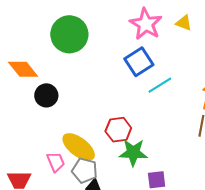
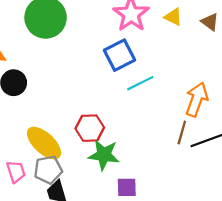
pink trapezoid: (56, 162) -> (16, 172), moved
gray pentagon: (85, 171) -> (48, 170), turned -30

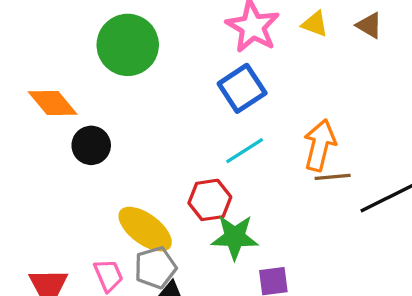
cyan line: (140, 83) -> (245, 151), moved
orange arrow: (197, 99) -> (320, 145), moved
brown line: (182, 133) -> (333, 177), moved, turned 75

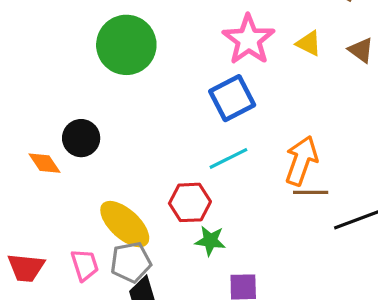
orange diamond: (53, 103) -> (44, 163), moved, size x0.7
green star: (235, 237) -> (210, 241), size x0.7

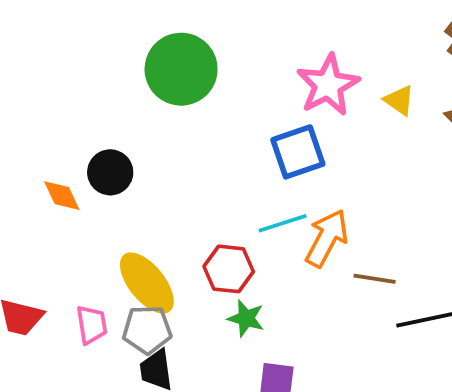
orange arrow: (301, 161) -> (327, 238), moved

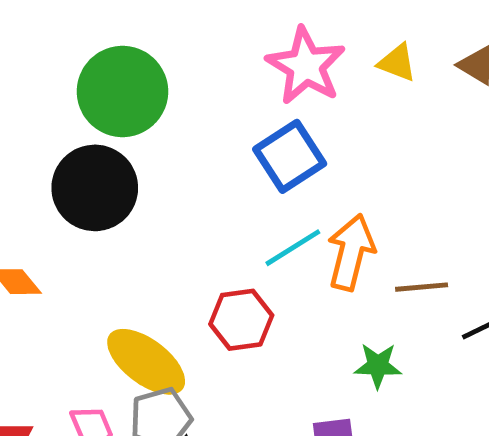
black circle: (110, 172) -> (95, 188), moved, size x1.5
green star: (246, 318) -> (378, 366), moved

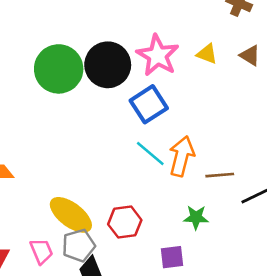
black circle: (95, 188) -> (108, 65), moved
cyan line: (293, 248) -> (150, 154), turned 72
red hexagon: (241, 320) -> (125, 222), moved

